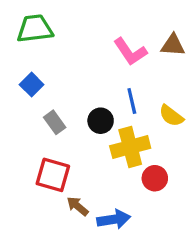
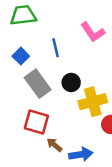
blue line: (132, 101) -> (56, 48), moved
gray rectangle: (55, 122) -> (38, 84), size x1.6

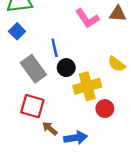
blue line: (56, 48) -> (55, 48), moved
blue square: (21, 56) -> (17, 31), moved

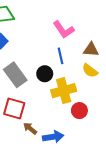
brown triangle: (118, 14) -> (91, 50), moved
blue line: (55, 48) -> (60, 56), moved

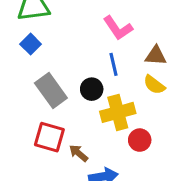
brown arrow: (30, 128) -> (79, 153), moved

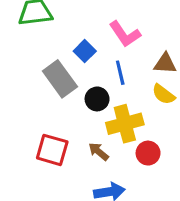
blue square: (31, 44) -> (85, 51), moved
gray rectangle: (51, 91) -> (60, 79), moved
brown arrow: (79, 153) -> (99, 152), moved

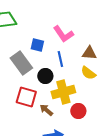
blue square: (85, 51) -> (37, 45), turned -32
red square: (52, 150) -> (26, 97), moved

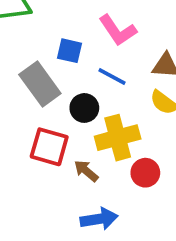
blue line: (60, 59) -> (112, 77), turned -49

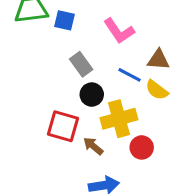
blue square: (70, 51) -> (65, 20), moved
blue line: (112, 77) -> (130, 75), moved
gray rectangle: (40, 84) -> (81, 64), moved, size x0.7

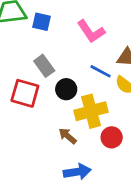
gray rectangle: (81, 64) -> (44, 66), moved
red square: (63, 126) -> (25, 93), moved

